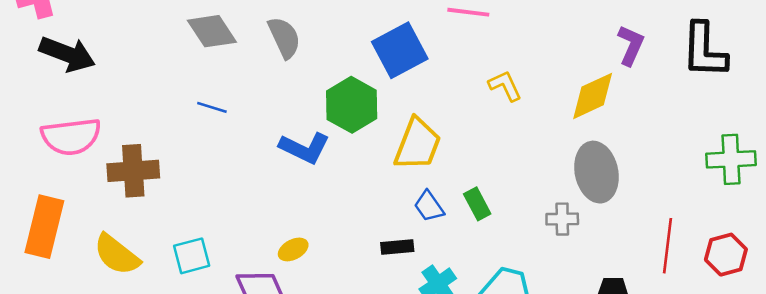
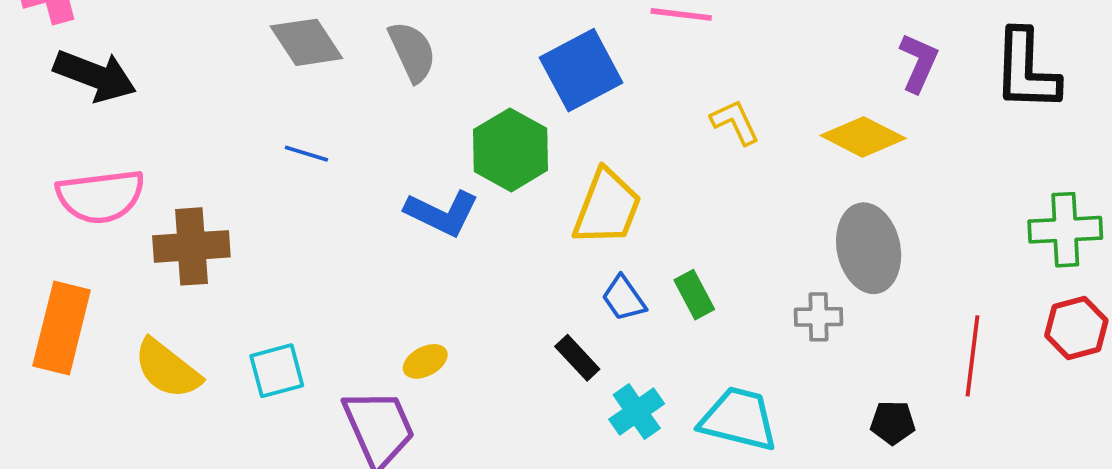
yellow diamond: (593, 96) -> (863, 137), turned 52
black rectangle: (397, 247) -> (577, 358), turned 52
red hexagon: (726, 255) -> (1076, 328), moved

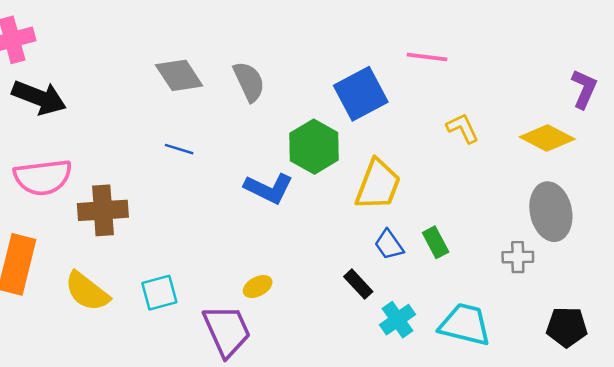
black pentagon: (893, 423) -> (567, 327), size x1.4

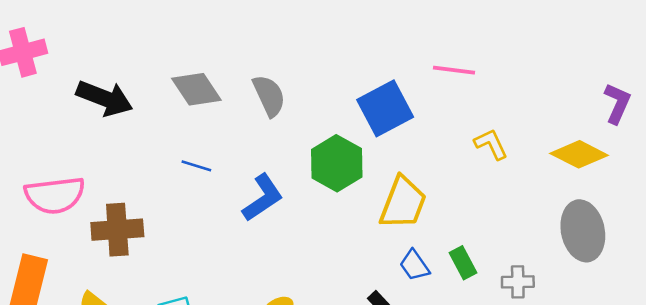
black arrow: (39, 98) -> (105, 98), moved
blue L-shape: (269, 188) -> (263, 198), moved, turned -60
gray cross: (518, 257) -> (518, 282), moved

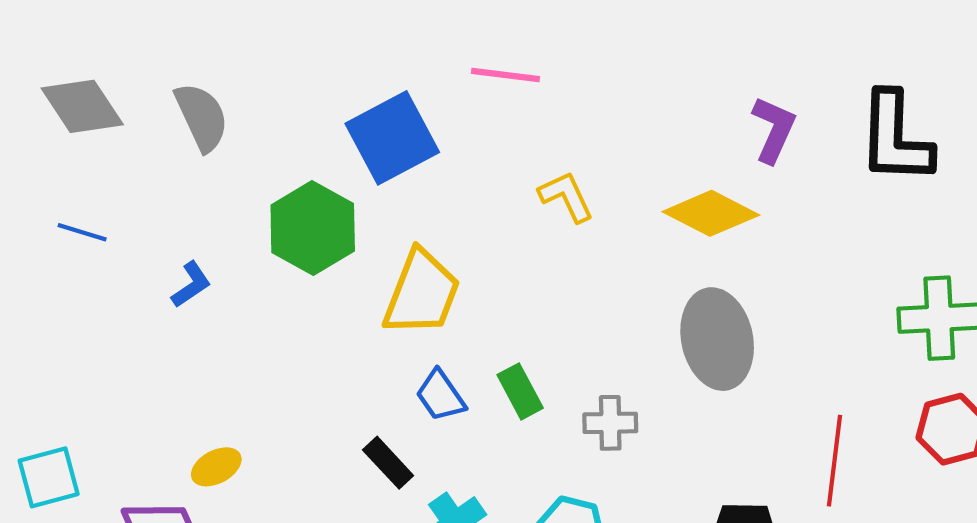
blue L-shape: (263, 198) -> (191, 285), size x0.6

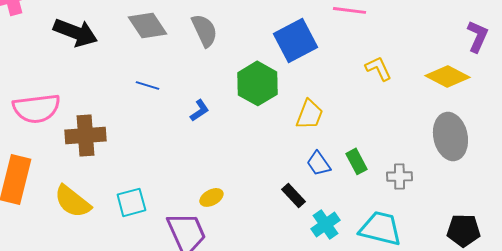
yellow trapezoid: (422, 293) -> (309, 114), size x0.7

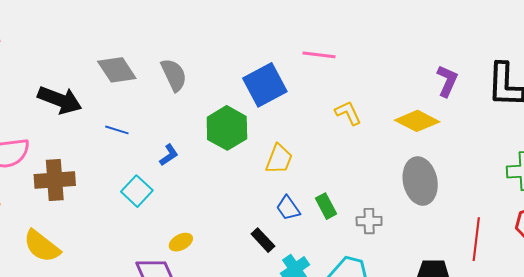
black arrow: (75, 32) -> (60, 100), moved
cyan square: (131, 202) -> (137, 191), moved, turned -32

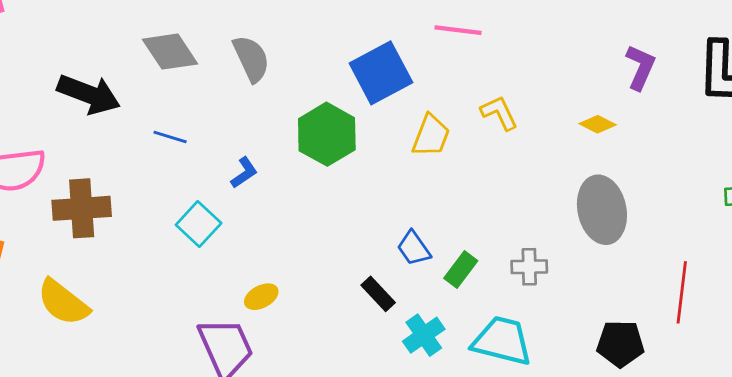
yellow diamond: (417, 121) -> (598, 124), size x0.6
yellow trapezoid: (279, 159) -> (431, 136), moved
green rectangle: (326, 206) -> (461, 270), moved, turned 65

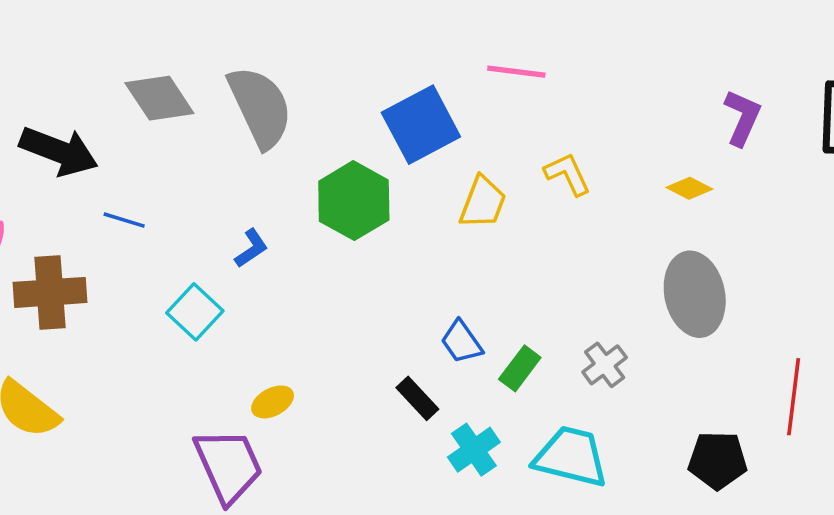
gray semicircle: (251, 59) -> (260, 107), size x1.4
blue line: (170, 137) -> (124, 220), moved
gray cross: (529, 267) -> (605, 365), turned -36

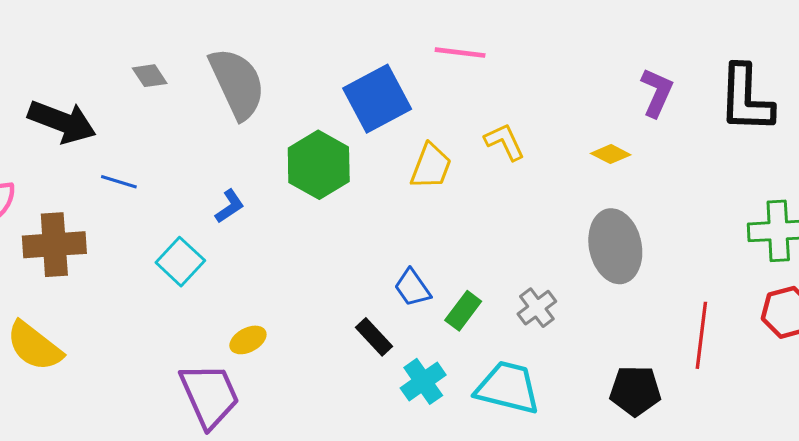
gray diamond: (159, 98) -> (150, 76), size x0.6

